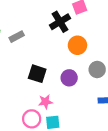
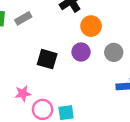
purple circle: (69, 78) -> (81, 52), moved
pink star: (45, 102) -> (23, 93), moved

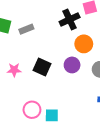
pink star: (23, 93) -> (14, 70), moved

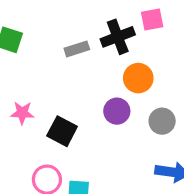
gray rectangle: (26, 29) -> (77, 49), moved
black square: (42, 67) -> (62, 131), moved

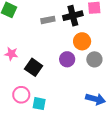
gray circle: (162, 121) -> (94, 59), moved

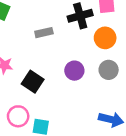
gray rectangle: (48, 20) -> (44, 33), moved
orange circle: (82, 41) -> (105, 38), moved

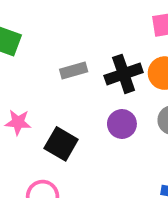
black cross: (80, 16) -> (124, 74), moved

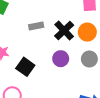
black cross: (124, 74) -> (64, 30), turned -30

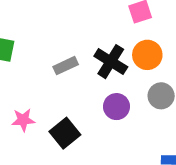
black square: (25, 67) -> (65, 133), turned 30

